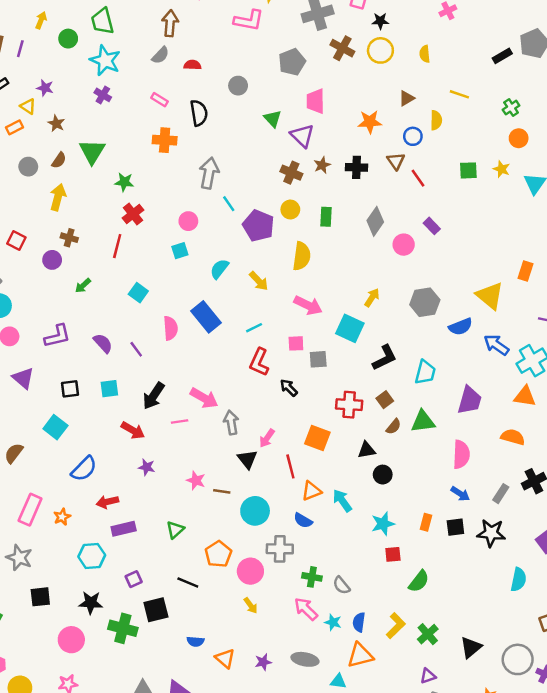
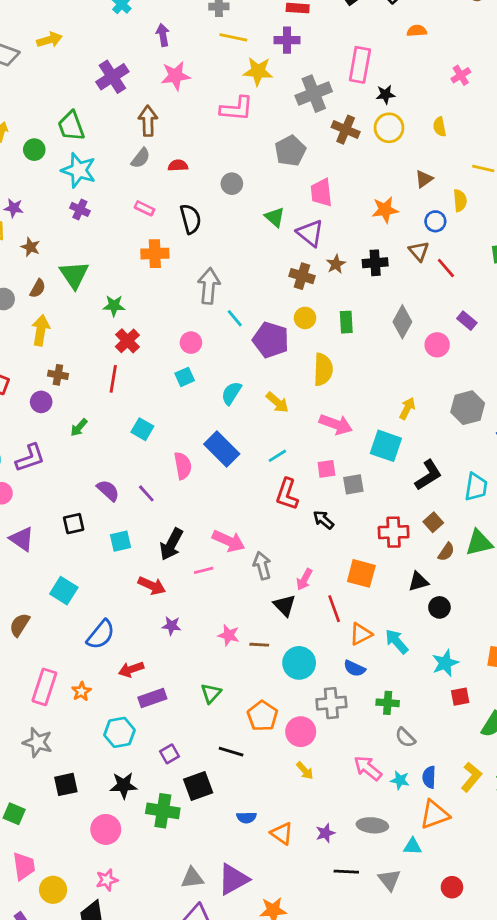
purple L-shape: (57, 336) -> (30, 458), moved
black square: (70, 389) -> (74, 524), moved
green cross: (312, 577) -> (388, 703), moved

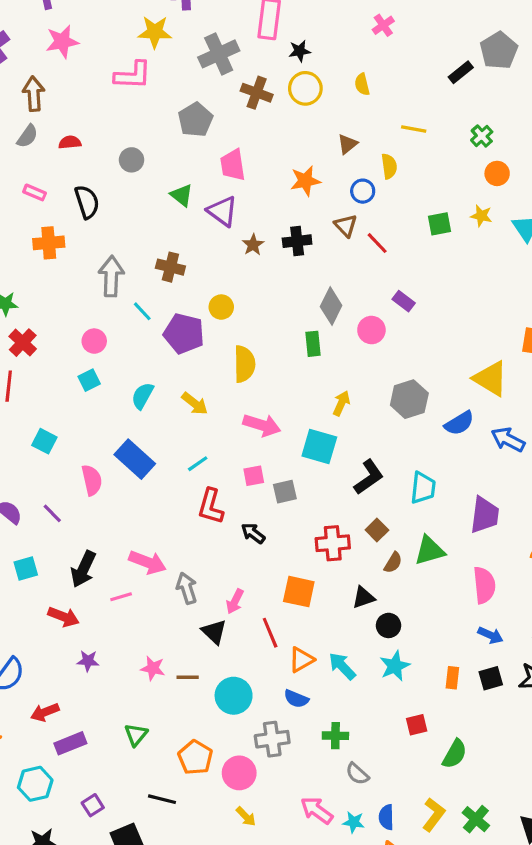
brown cross: (302, 276) -> (170, 267), moved
green rectangle: (346, 322) -> (313, 344), moved
cyan star: (445, 663) -> (395, 666), moved

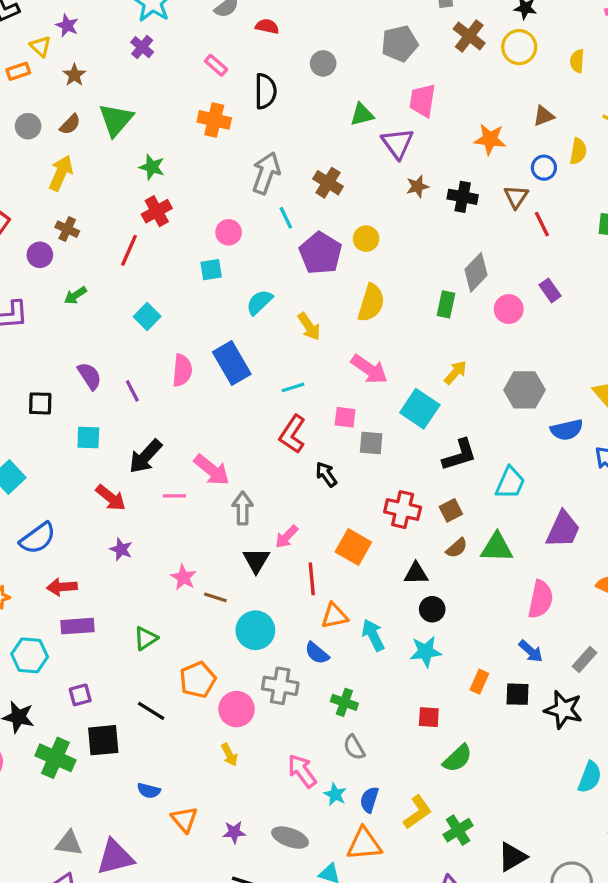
green triangle: (182, 195) -> (362, 114), turned 50

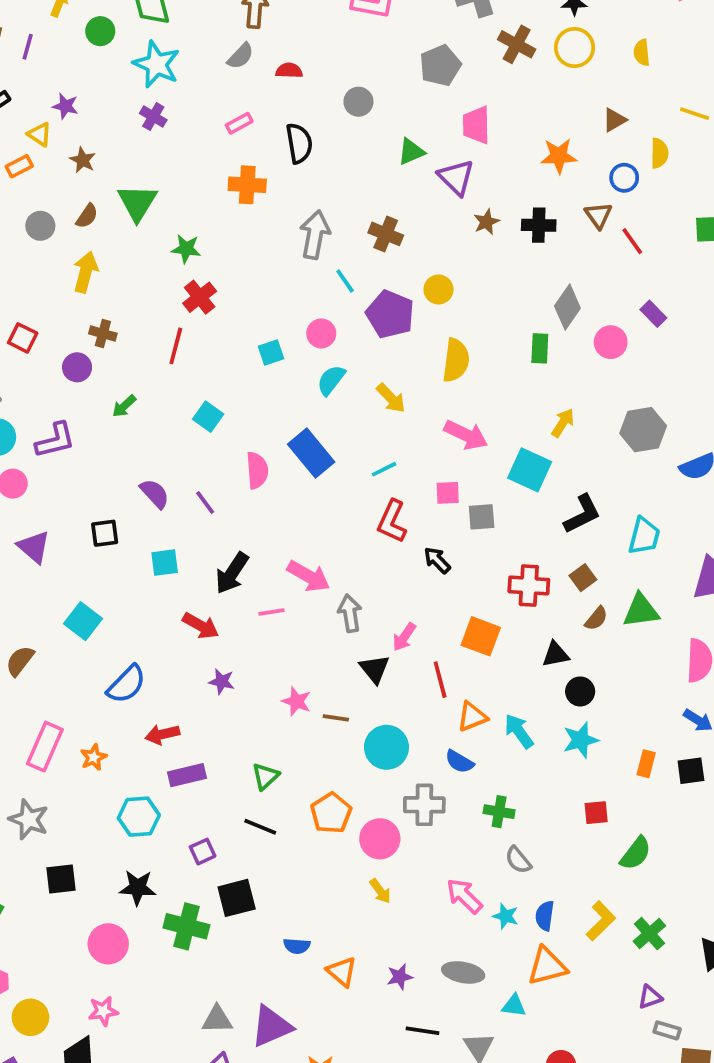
pink rectangle: (216, 65) -> (239, 123), turned -60
pink circle: (229, 232) -> (321, 333), moved
black line: (151, 711) -> (260, 827), moved

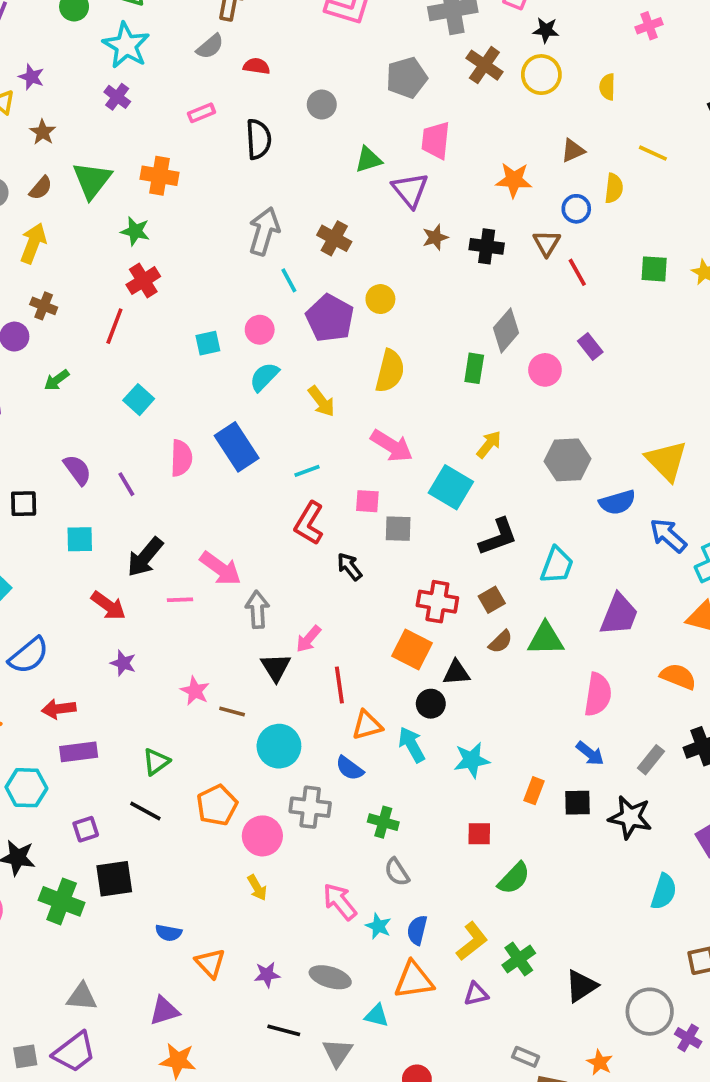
orange cross: (247, 185) -> (160, 176), moved
orange square: (481, 636) -> (412, 649), moved
black circle: (580, 691) -> (431, 704), moved
purple triangle: (650, 997) -> (476, 994), moved
purple triangle: (271, 1026) -> (164, 1011), moved, size x0.7

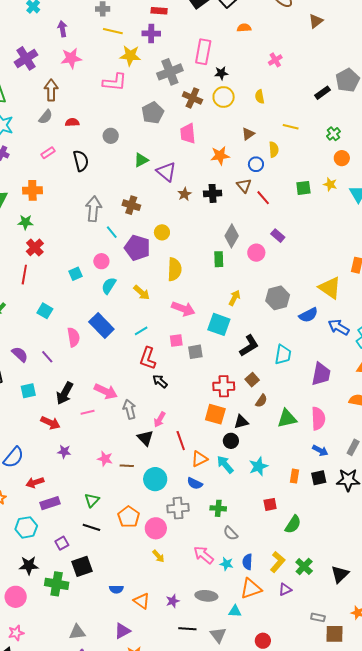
pink trapezoid: (436, 140) -> (188, 134), moved
black arrow: (349, 567) -> (160, 381), moved
green triangle: (546, 639) -> (287, 418), moved

